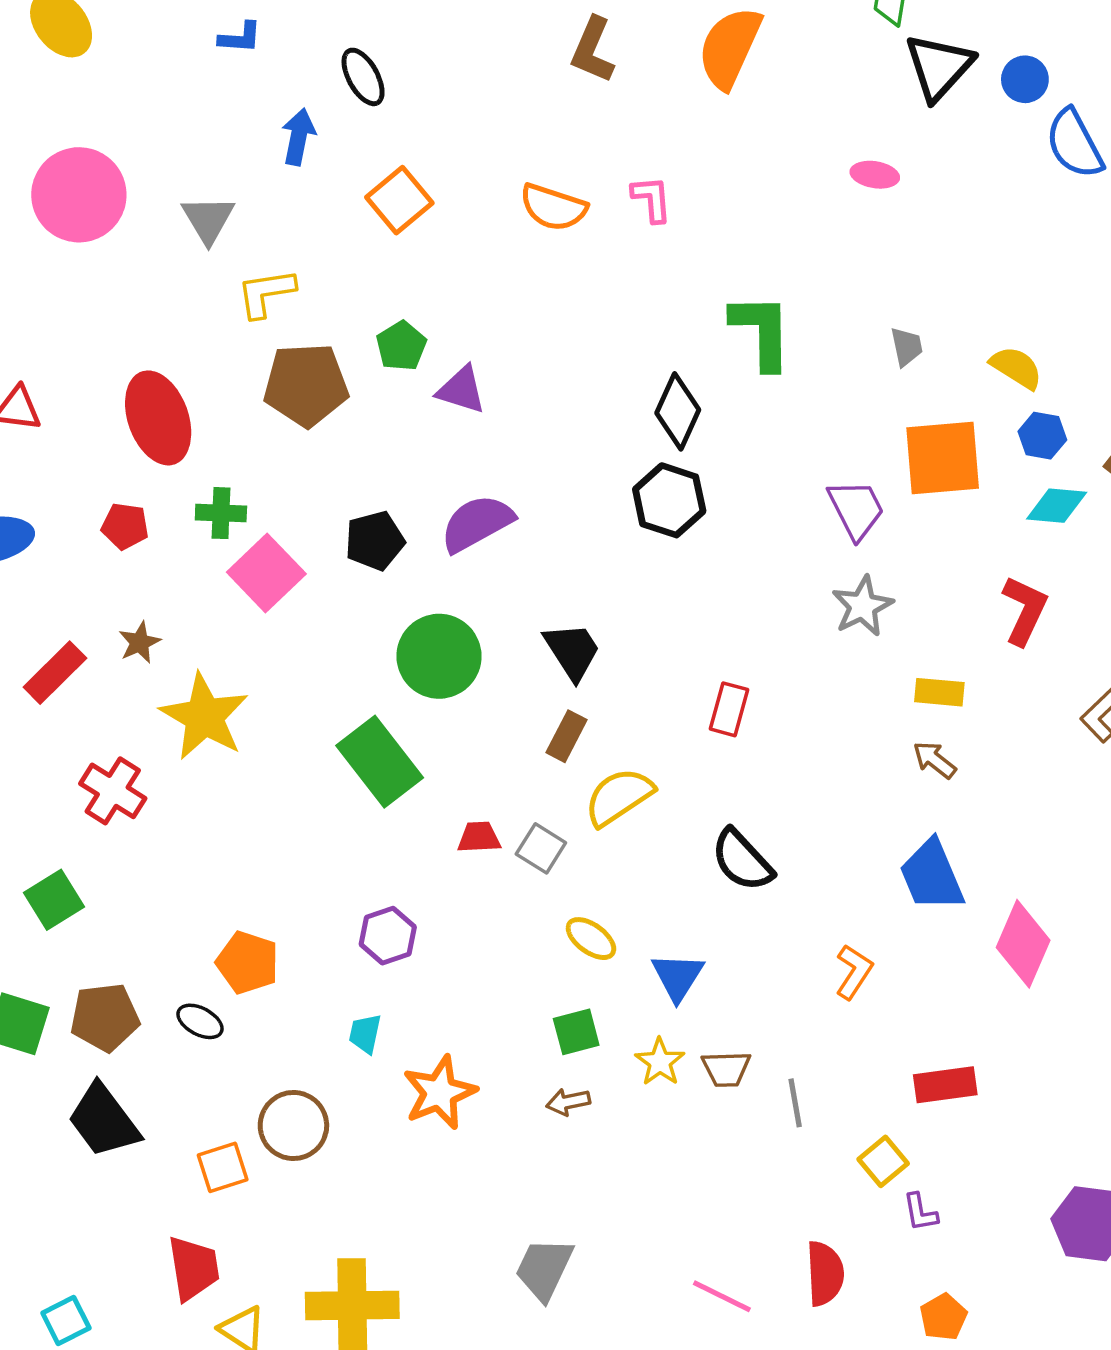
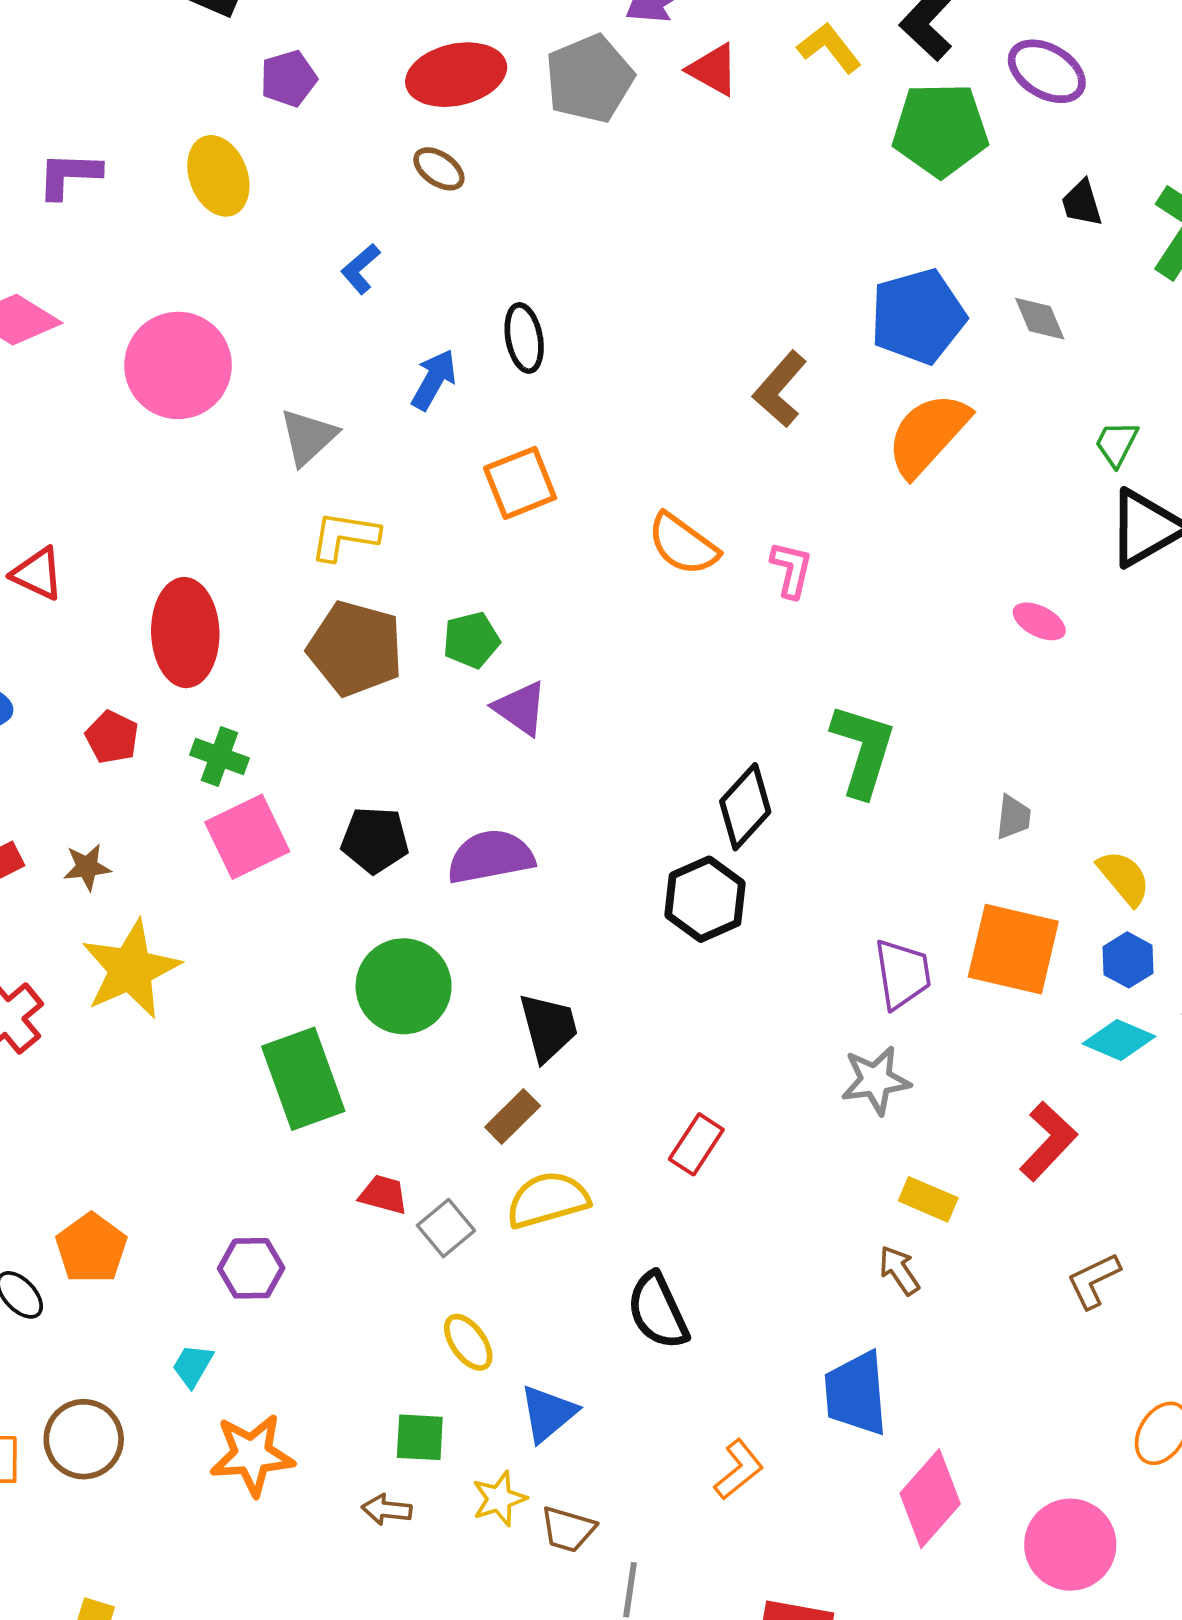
blue L-shape: (240, 38) -> (361, 269), moved, turned 117

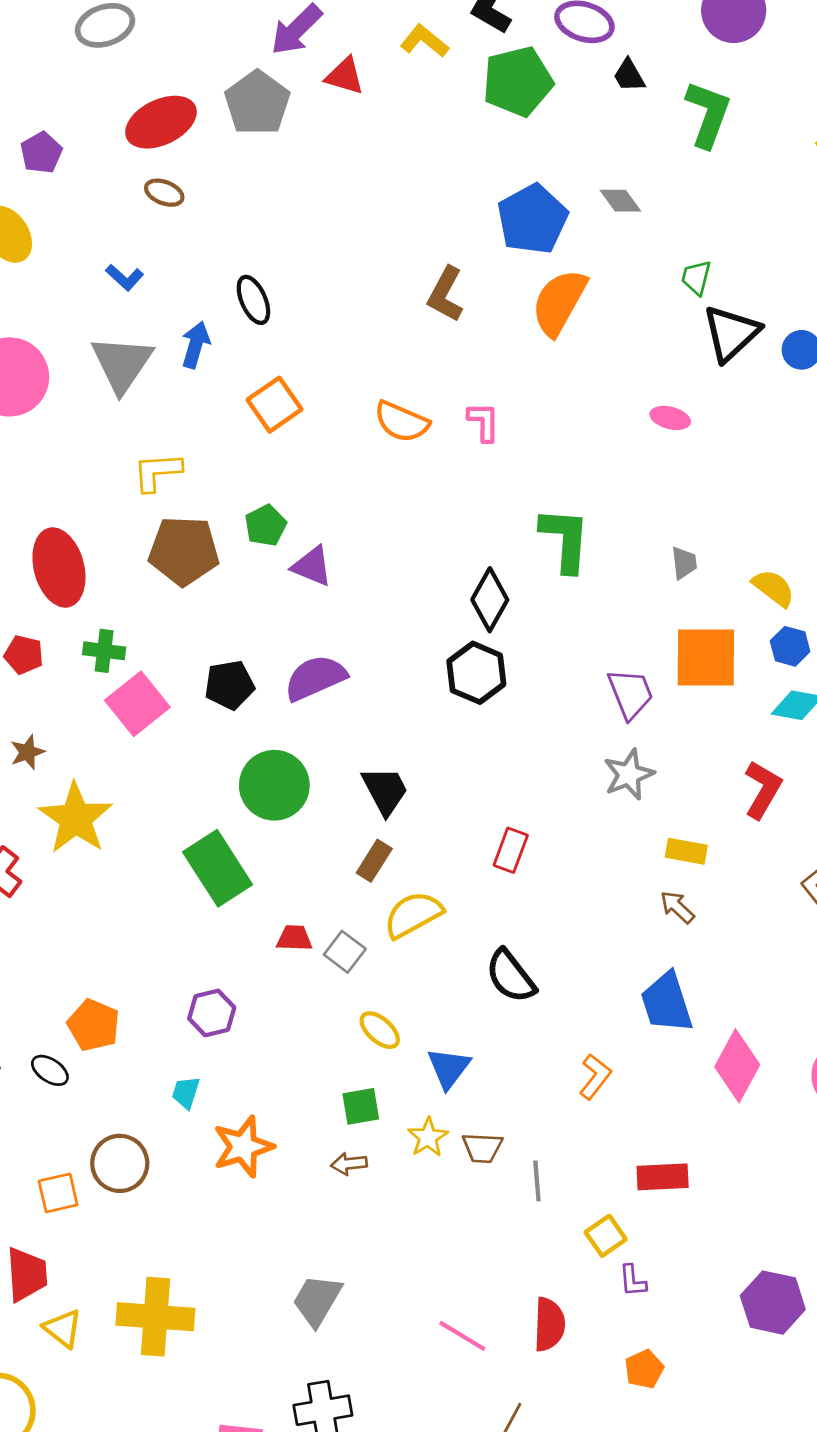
black trapezoid: (1082, 203) -> (629, 75), moved
blue L-shape: (361, 269) -> (125, 277), turned -84
gray triangle: (308, 437) -> (122, 364), moved, size x1.4

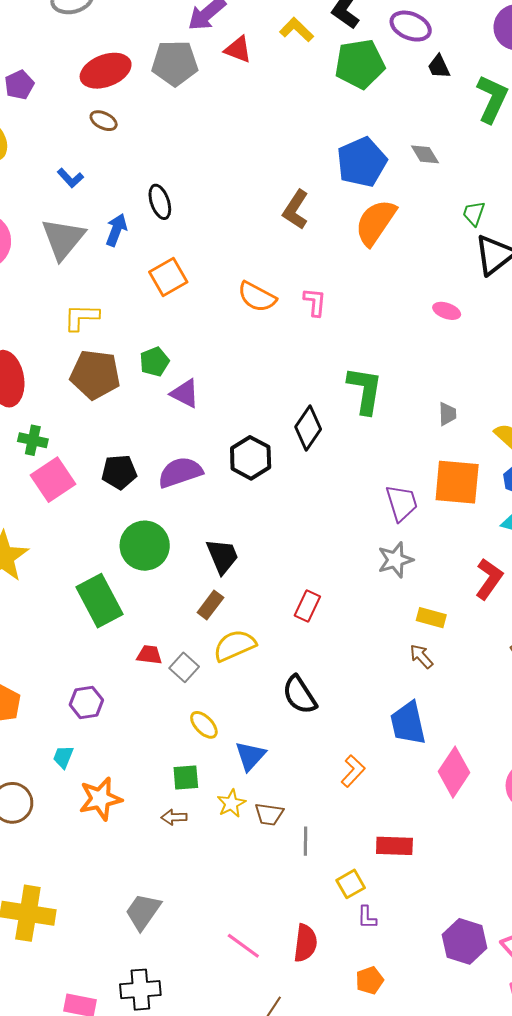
gray pentagon: (257, 103) -> (175, 63), turned 30
black hexagon: (476, 673) -> (251, 458), moved

